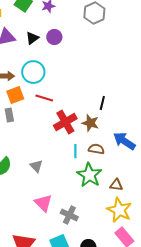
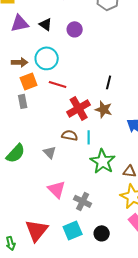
purple circle: (54, 37) -> (75, 29), moved
black triangle: (32, 38) -> (46, 24), turned -48
black line: (102, 103) -> (109, 82), moved
brown semicircle: (96, 149) -> (70, 135), moved

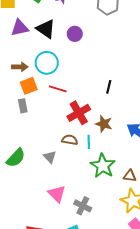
black triangle: (46, 24) -> (46, 29), size x1.5
brown star: (104, 109) -> (104, 124), moved

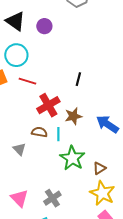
brown star: (104, 124) -> (73, 116), turned -30
brown triangle: (130, 176) -> (99, 168), turned -40
pink triangle: (57, 194) -> (19, 198), moved
gray cross: (83, 206) -> (52, 198), turned 30

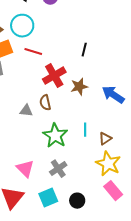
brown semicircle: (39, 132) -> (45, 103), turned -112
cyan line: (58, 134) -> (85, 130), moved
gray triangle: (19, 149) -> (26, 111), moved, turned -40
green star: (72, 158) -> (55, 136), moved

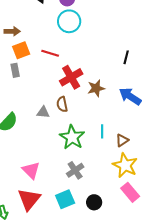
cyan circle: (22, 26) -> (69, 21), moved
black line: (84, 50) -> (126, 57), moved
pink triangle: (25, 169) -> (31, 170), moved

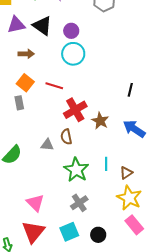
brown arrow: (12, 31) -> (26, 54), moved
orange square: (21, 50) -> (25, 83), turned -30
brown star: (96, 88) -> (100, 121), turned -30

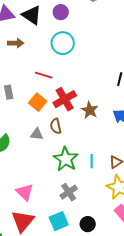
purple circle: (71, 31) -> (61, 12), moved
orange square: (25, 83) -> (38, 102), moved
cyan line: (106, 164) -> (92, 161), moved

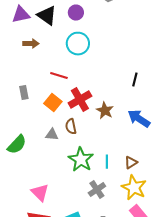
gray cross: (69, 192) -> (97, 190), moved

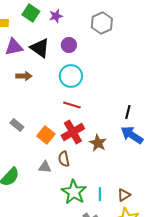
red line: (59, 76) -> (72, 105), moved
gray rectangle: (24, 93) -> (17, 125), turned -40
blue arrow: (139, 119) -> (132, 135), moved

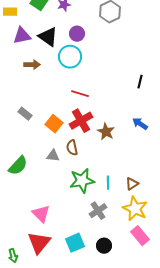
cyan circle: (71, 76) -> (70, 57), moved
black line: (128, 112) -> (140, 82), moved
blue arrow: (132, 135) -> (140, 124), size x0.7
green star: (74, 192) -> (82, 181), turned 30

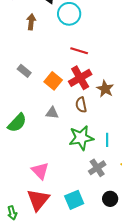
brown arrow: (32, 65) -> (31, 22), turned -84
brown semicircle: (72, 148) -> (81, 105), moved
black circle: (104, 246) -> (110, 199), moved

